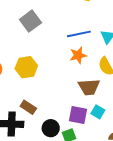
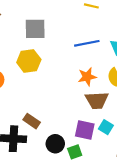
gray square: (30, 21) -> (35, 29), turned 35
orange star: (78, 55) -> (87, 77), moved
yellow hexagon: (26, 67) -> (29, 61), moved

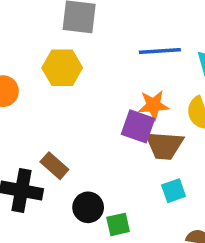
cyan square: (106, 127) -> (174, 191), turned 32
purple square: (85, 130) -> (138, 126), moved

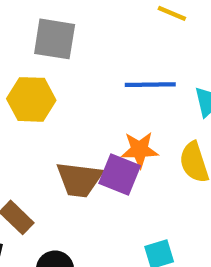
brown trapezoid: (164, 145) -> (79, 179), moved

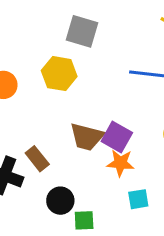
orange star: (140, 150) -> (120, 163), moved

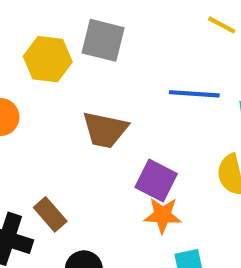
yellow hexagon: (59, 74) -> (48, 59), moved
brown trapezoid: (87, 137) -> (105, 130), moved

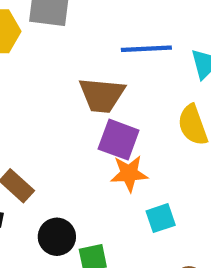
brown trapezoid: (105, 130) -> (102, 95), moved

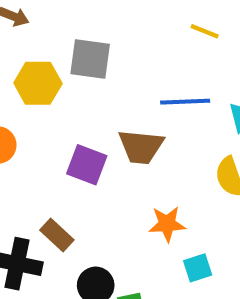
purple square: (119, 140) -> (87, 165), moved

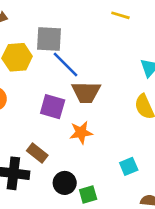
blue line: (185, 102) -> (65, 64), moved, turned 52
orange star: (167, 224) -> (81, 133), moved

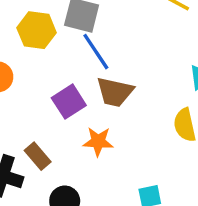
purple square: (53, 107) -> (69, 102), turned 30

